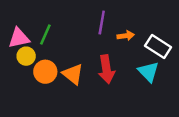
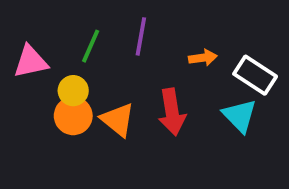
purple line: (102, 23) -> (141, 36), moved
green line: (45, 35) -> (91, 46), moved
yellow circle: (26, 56) -> (73, 91), moved

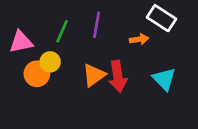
white rectangle: (255, 75) -> (162, 18), moved
orange circle: (73, 116) -> (37, 74), moved
orange triangle: (118, 120) -> (94, 75), moved, turned 45

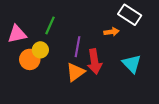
purple line: (97, 25) -> (78, 47), moved
orange triangle: (94, 75) -> (75, 72), moved

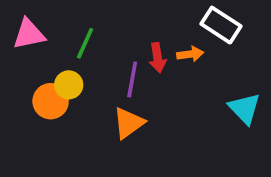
pink triangle: (17, 34) -> (29, 34), moved
red arrow: (95, 62) -> (158, 58), moved, size x0.7
cyan triangle: (132, 64) -> (245, 108), moved

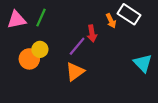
green line: (85, 43) -> (41, 18), moved
orange arrow: (190, 54) -> (111, 21), moved, turned 72
purple line: (132, 79) -> (77, 46), turned 30

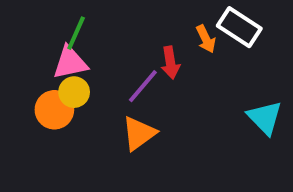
pink triangle: (17, 20) -> (70, 63), moved

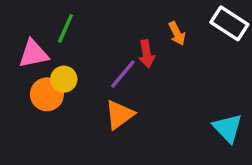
white rectangle: (239, 27) -> (229, 23), moved
pink triangle: (70, 63) -> (33, 54), moved
cyan triangle: (265, 118) -> (228, 128), moved

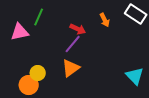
red arrow: (147, 54) -> (78, 29), moved, turned -56
yellow circle: (64, 79) -> (38, 73), moved
orange circle: (47, 94) -> (29, 85), moved

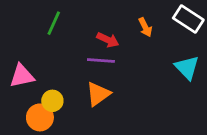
pink triangle: (20, 32) -> (22, 76), moved
purple line: (73, 44) -> (101, 61), turned 54
cyan triangle: (135, 76) -> (187, 68), moved

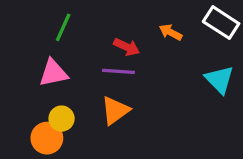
orange arrow: (145, 27) -> (171, 32), turned 144
pink triangle: (22, 76) -> (53, 73), moved

